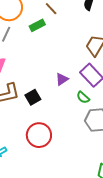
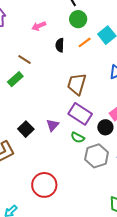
black square: (33, 97) -> (26, 129), moved

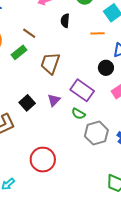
orange line: (85, 42) -> (98, 33), moved, turned 32
brown trapezoid: (77, 84) -> (50, 63), moved
black circle: (105, 127) -> (106, 68), moved

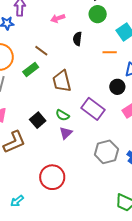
brown trapezoid: (50, 63) -> (62, 81), turned -35
purple triangle: (54, 100) -> (66, 133), moved
green semicircle: (78, 114) -> (62, 115), moved

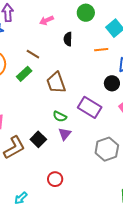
black square: (38, 120) -> (38, 139), moved
red circle: (52, 177) -> (55, 179), size x0.6
cyan arrow: (17, 201) -> (21, 198), moved

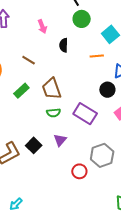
pink arrow: (47, 20) -> (42, 26), turned -88
green rectangle: (24, 74) -> (21, 91), moved
green semicircle: (60, 116) -> (53, 113), moved, turned -32
red circle: (55, 179) -> (79, 171), moved

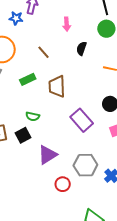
green semicircle: (53, 113) -> (33, 116), moved
purple triangle: (60, 140) -> (47, 155), moved, size x1.5
red circle: (79, 171) -> (63, 184), moved

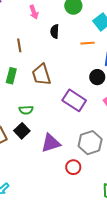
brown line: (44, 52) -> (19, 45), turned 48
green rectangle: (28, 79) -> (11, 76), turned -35
purple triangle: (47, 155) -> (51, 143), turned 30

